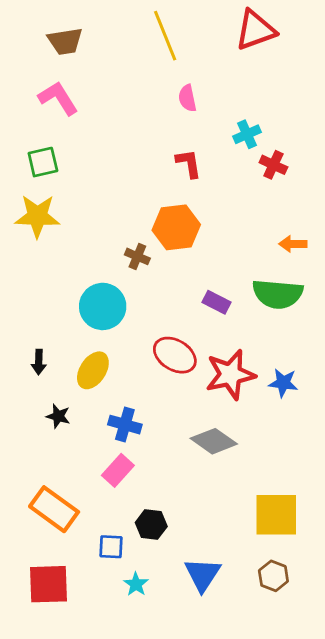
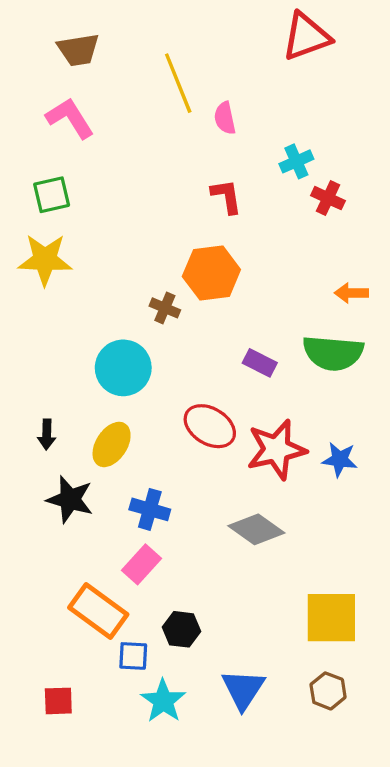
yellow line: (165, 36) -> (178, 83), moved
black star: (58, 416) -> (70, 499), size x1.6
orange rectangle: (54, 509) -> (98, 611), moved
red square: (48, 584) -> (58, 701), size x0.6
cyan star: (136, 584) -> (163, 701), size x1.5

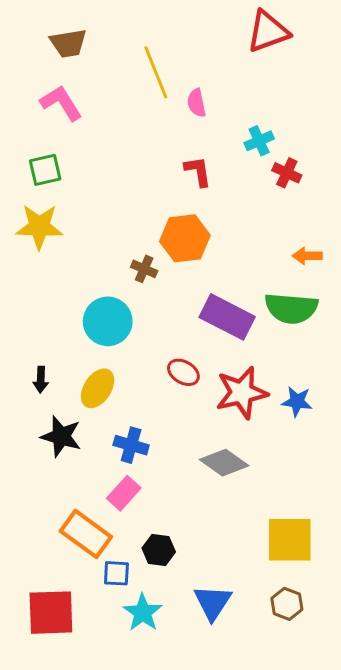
purple rectangle: (260, 363) -> (227, 317), size x1.8
red ellipse: (210, 426) -> (183, 372), size x0.7
red square: (58, 701) -> (51, 613), size x1.8

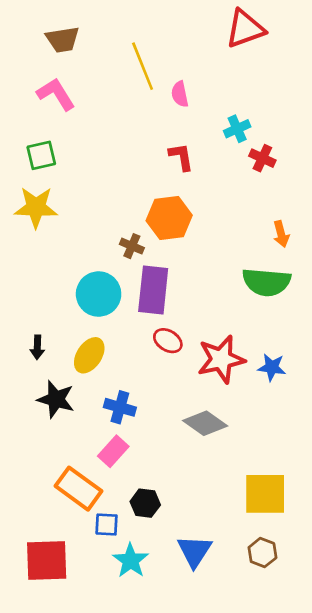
orange arrow: (307, 256) -> (281, 234), turned -105
purple rectangle: (227, 317) -> (153, 290), moved, turned 69

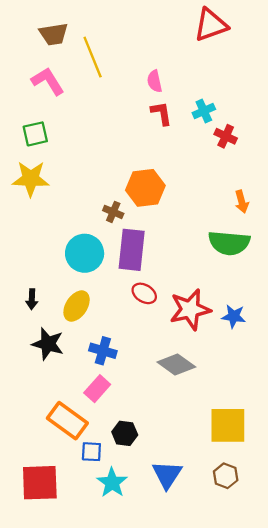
yellow line: (143, 66) -> (93, 57), moved
red L-shape: (181, 157) -> (161, 113), moved

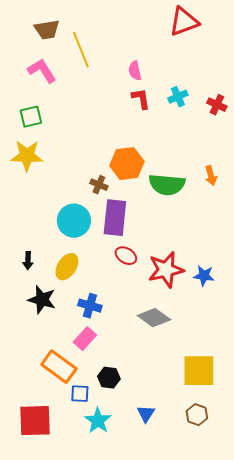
red cross: (226, 136) -> (217, 105), moved
green semicircle: (229, 243) -> (167, 185), moved
blue triangle: (167, 475) -> (146, 414), size x0.7

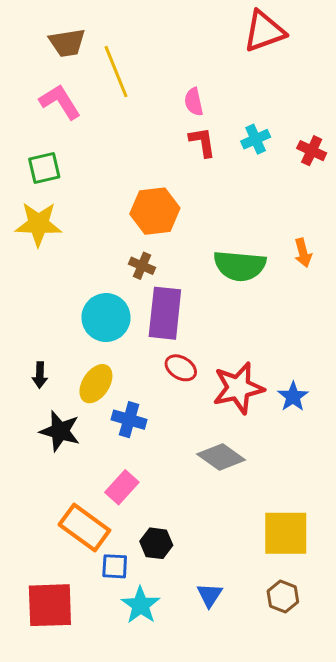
orange hexagon: (127, 164) -> (155, 211), moved
blue star: (204, 276) -> (293, 397), turned 30
blue cross: (90, 306) -> (129, 420), moved

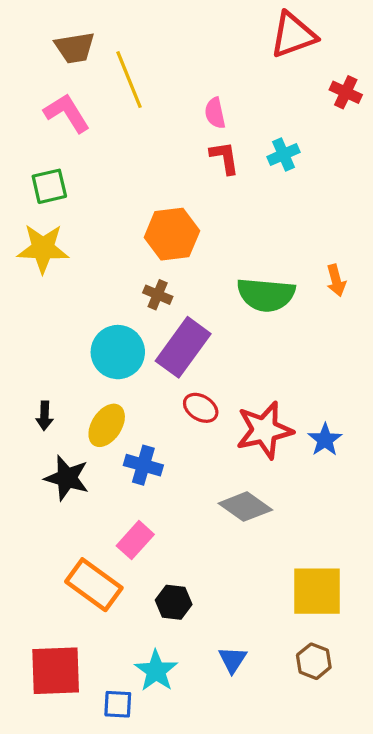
red cross: (312, 151) -> (346, 92), moved
purple rectangle: (165, 313) -> (183, 347), turned 30
blue square: (115, 566) -> (118, 704), moved

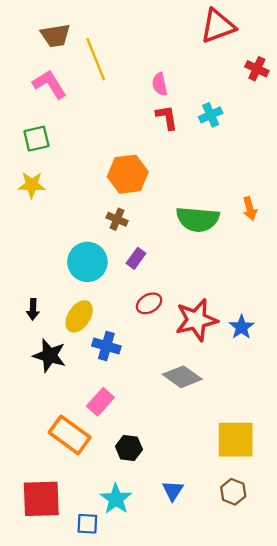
yellow star: (43, 248) -> (32, 185), size x0.7
purple rectangle: (183, 347) -> (136, 258), size x0.5
red ellipse: (201, 408) -> (149, 303), turned -60

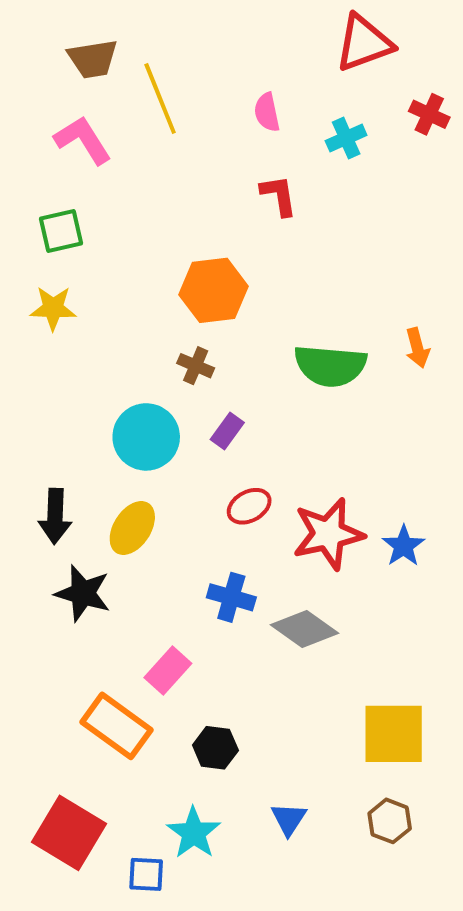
pink semicircle: (160, 84) -> (267, 112), moved
cyan cross: (211, 115) -> (346, 138), moved
black arrow: (33, 309) -> (55, 516), size x1.5
blue cross: (106, 346) -> (231, 597), moved
red square: (41, 499) -> (69, 833), turned 33

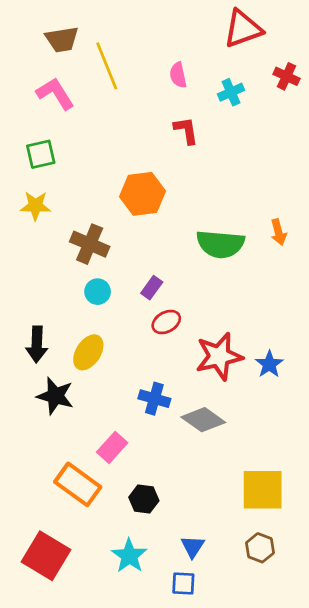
brown cross: (196, 366) -> (90, 244), moved, size x1.6
cyan circle: (146, 437) -> (98, 292), size x0.6
red ellipse: (249, 506) -> (166, 322), moved
blue square: (146, 874) -> (183, 583), moved

